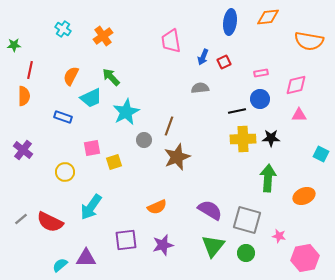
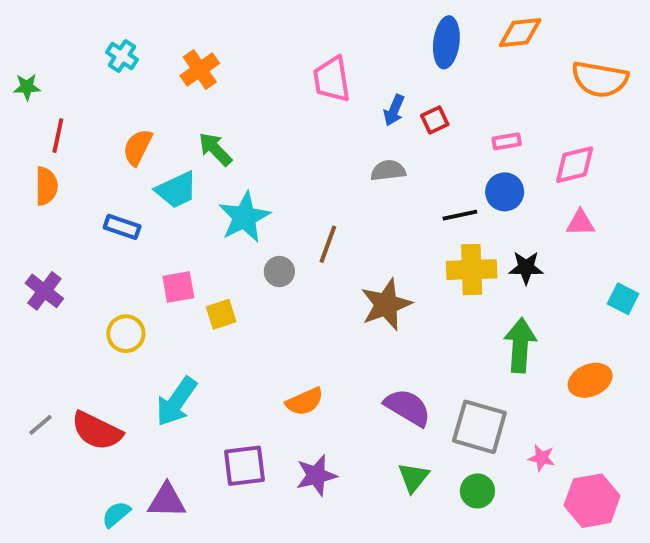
brown star: (177, 157) -> (386, 305), moved
green triangle: (213, 246) -> (413, 477), size x0.7

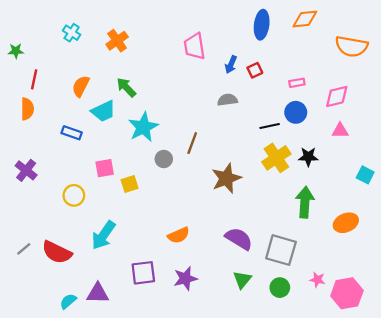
yellow cross: (472, 270) -> (276, 158), turned -32
pink star: (542, 458) -> (317, 280), moved

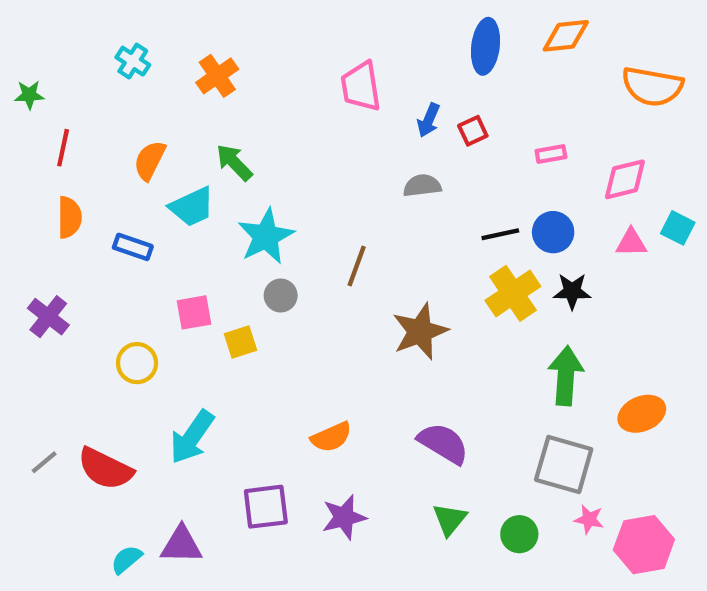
orange semicircle: (27, 109) -> (69, 217), moved
blue circle: (296, 112) -> (553, 232), moved
gray circle: (164, 159) -> (281, 296), moved
cyan square: (365, 175) -> (678, 228), moved
gray square: (281, 250) -> (564, 464), moved

